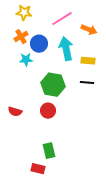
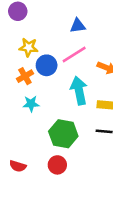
blue circle: (39, 44) -> (47, 65), moved

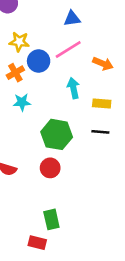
cyan arrow: (79, 91) -> (73, 88), size x0.7

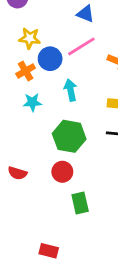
blue triangle: (72, 19) -> (85, 14), turned 30
cyan arrow: (73, 88) -> (71, 90), moved
green rectangle: (51, 219) -> (80, 203), moved

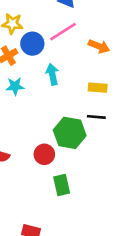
green hexagon: (69, 136) -> (70, 133), moved

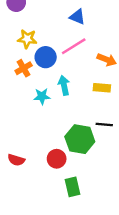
cyan star: (15, 86) -> (42, 96), moved
yellow rectangle: (98, 88) -> (102, 88), moved

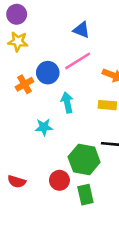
yellow star: (27, 39) -> (18, 42), moved
cyan star: (42, 96) -> (44, 127), moved
green rectangle: (72, 187) -> (85, 195), moved

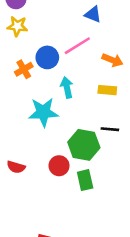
blue triangle: (81, 30) -> (93, 14), moved
cyan star: (44, 127) -> (43, 112), size x1.6

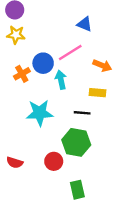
cyan arrow: (67, 87) -> (61, 80), moved
black line: (110, 129) -> (82, 113), moved
green rectangle: (85, 180) -> (77, 190), moved

